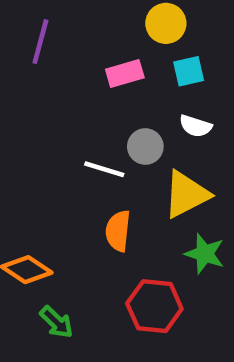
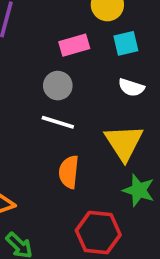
gray circle: (145, 146) -> (58, 86), moved
yellow triangle: (186, 194) -> (124, 143), turned -36

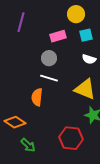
yellow triangle: (124, 143) -> (85, 89), turned -35
orange semicircle: (69, 172) -> (37, 97), moved

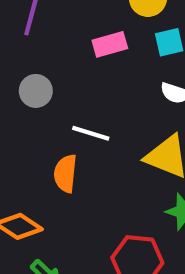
gray circle: (49, 58) -> (36, 91), moved

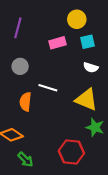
orange semicircle: (65, 173) -> (25, 102), moved

